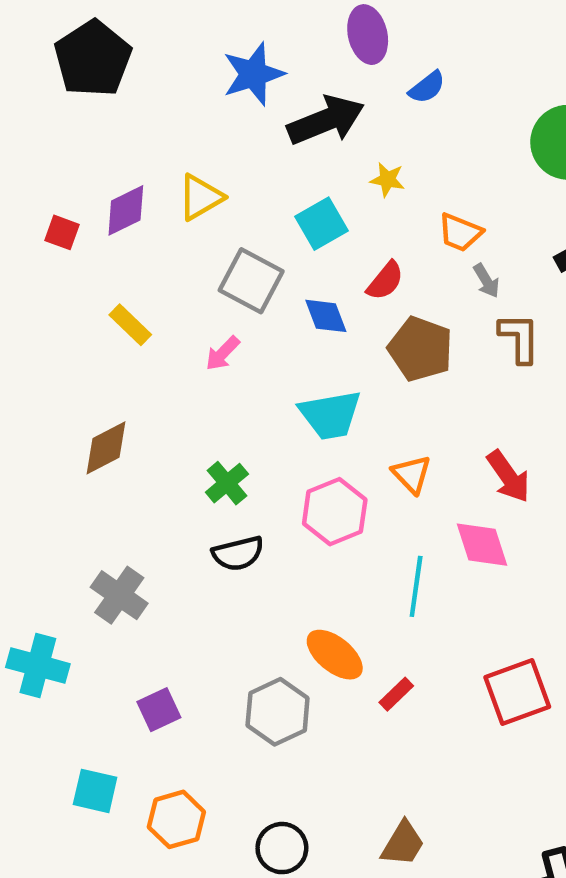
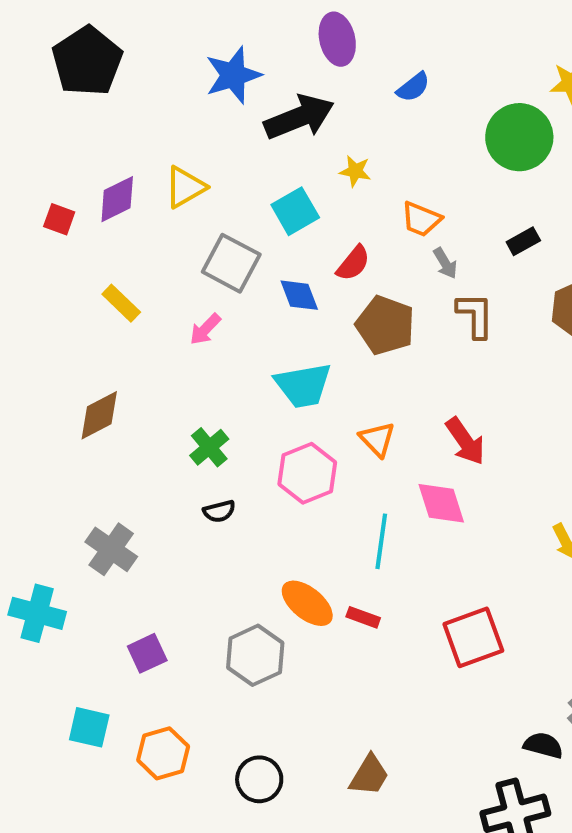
blue semicircle: (427, 87) -> (413, 87), moved
black semicircle: (238, 553) -> (219, 511), size x0.7
red rectangle: (396, 694) -> (363, 617), moved, turned 64

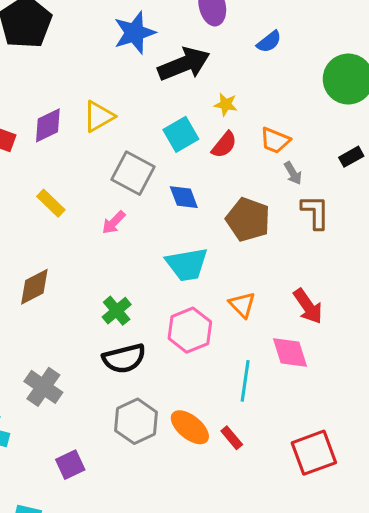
red semicircle: (353, 263) -> (224, 145), moved
black semicircle: (219, 511) -> (124, 359), size x1.8
red rectangle: (363, 617) -> (232, 438), turned 30
gray hexagon: (255, 655) -> (136, 421), moved

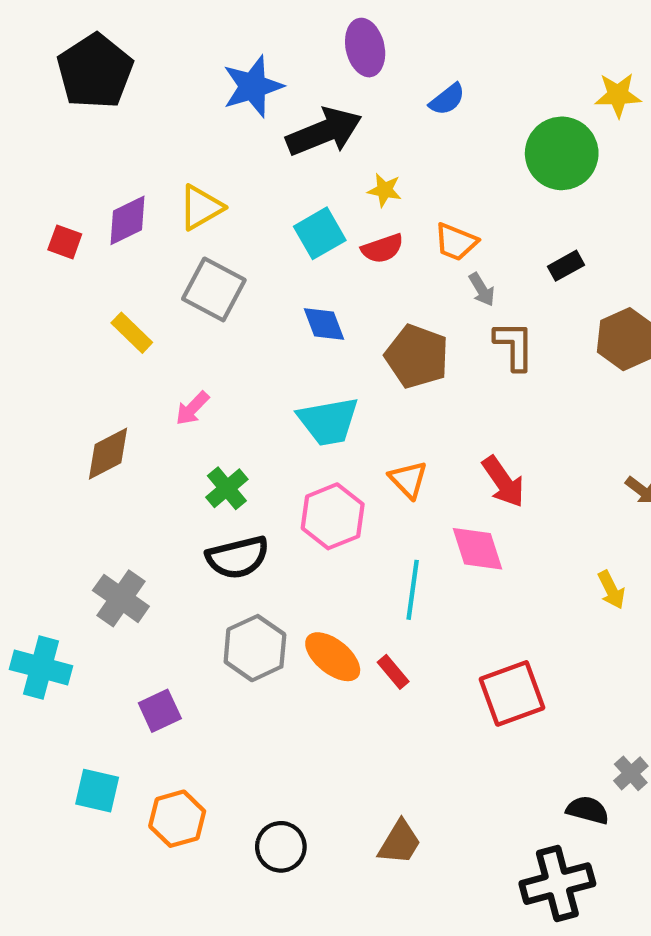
red semicircle: (224, 145) -> (382, 248), turned 32
gray square: (133, 173) -> (214, 289), moved
pink arrow: (114, 222) -> (192, 408), moved

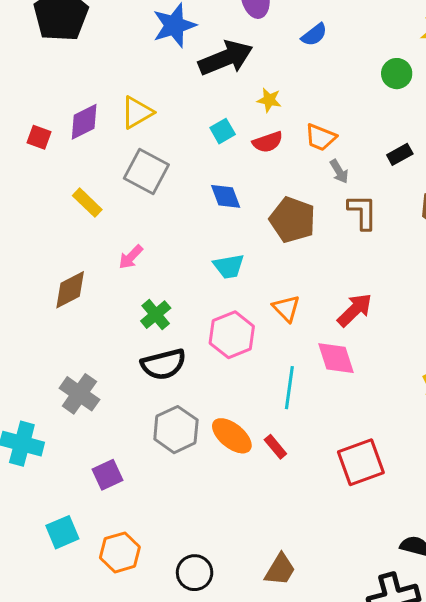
green circle: (562, 153) -> (397, 74), size x0.6
cyan square: (320, 233) -> (223, 131), size x0.7
cyan trapezoid: (328, 421) -> (229, 266), size x0.7
red arrow: (503, 482) -> (355, 310), turned -99
cyan square: (97, 791) -> (62, 532), turned -36

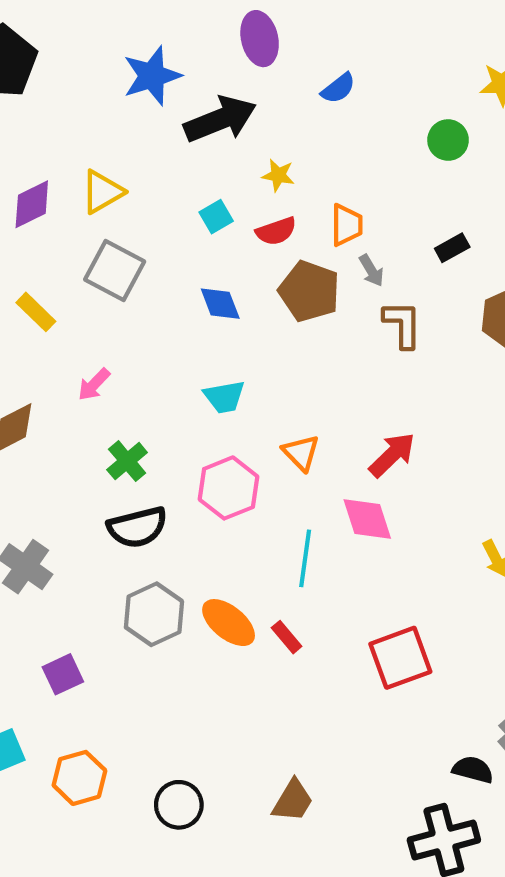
orange trapezoid: (320, 137) -> (347, 225), turned -112
brown pentagon: (292, 220) -> (309, 291), moved

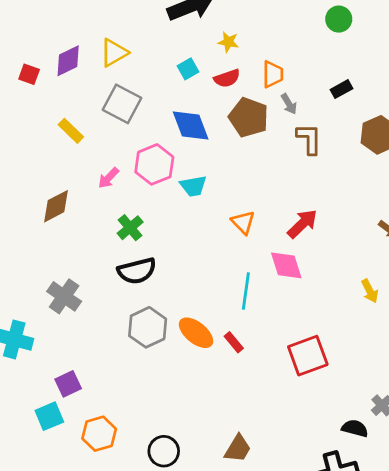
blue diamond: (220, 304) -> (191, 125), size x1.4
pink hexagon: (229, 488) -> (154, 164), moved
purple square: (63, 674) -> (68, 384), moved

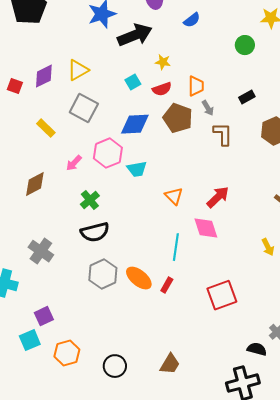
blue diamond: (191, 125) -> (135, 124), turned -72
red rectangle: (234, 342) -> (167, 285), turned 70

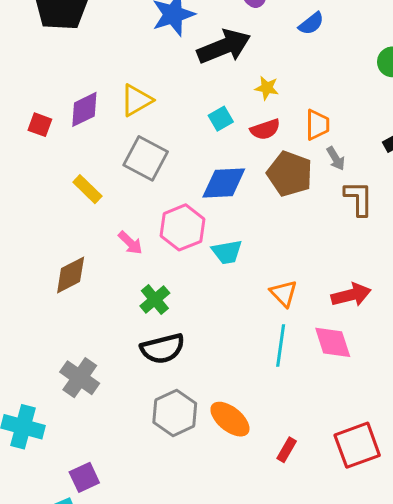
pink arrow: (74, 163) -> (130, 243), turned -90
red arrow: (218, 197) -> (351, 295), turned 30
cyan line: (176, 247) -> (281, 346), moved
red rectangle: (167, 285) -> (287, 450), moved

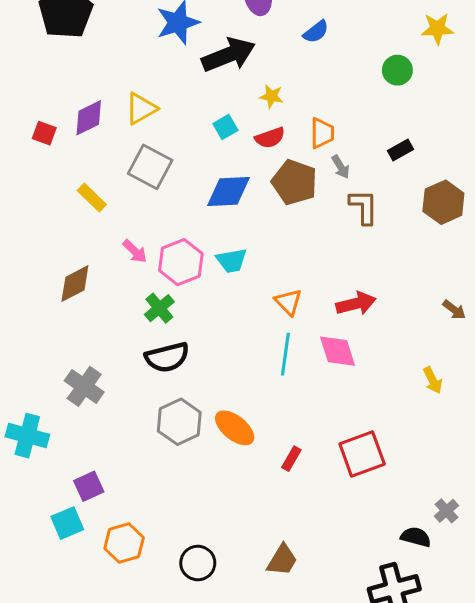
pink hexagon: (182, 227) -> (181, 262), moved

